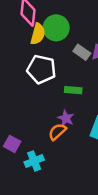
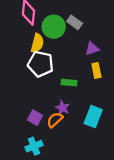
yellow semicircle: (38, 34) -> (37, 43), moved
gray rectangle: (82, 52) -> (75, 22), moved
purple square: (12, 144) -> (35, 118), moved

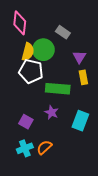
green circle: (54, 27) -> (43, 50), moved
purple triangle: (92, 49) -> (79, 57), turned -40
green rectangle: (69, 83) -> (58, 89), size x1.6
orange semicircle: (55, 120) -> (44, 147), moved

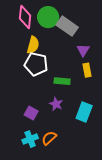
gray rectangle: (63, 32) -> (67, 26), size x1.5
green circle: (43, 50) -> (48, 17), moved
green rectangle: (58, 89) -> (62, 81), size x0.7

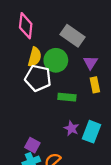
green circle: (48, 17) -> (56, 60), moved
purple star: (56, 104) -> (71, 128), moved
purple square: (31, 113) -> (32, 145), moved

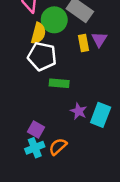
green circle: (56, 60) -> (54, 20), moved
yellow rectangle: (95, 85) -> (83, 43), moved
green rectangle: (67, 97) -> (59, 83), moved

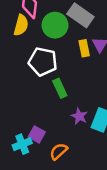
yellow semicircle: (38, 33) -> (21, 25), moved
green rectangle: (59, 83) -> (60, 88), turned 60
cyan cross: (35, 148) -> (22, 144), moved

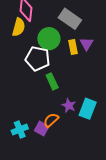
green circle: (55, 25) -> (49, 39), moved
purple square: (37, 134) -> (42, 128), moved
orange semicircle: (59, 151) -> (51, 120), moved

